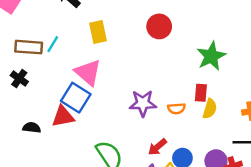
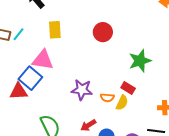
pink triangle: (88, 72) -> (43, 60), turned -40
red rectangle: (201, 93) -> (128, 88), turned -72
yellow semicircle: (210, 109) -> (122, 103), moved

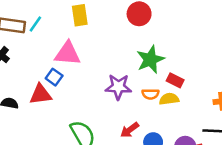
green star: (140, 61) -> (150, 59), moved
blue square: (30, 78) -> (54, 77), size x0.6
yellow semicircle: (122, 103) -> (169, 99), turned -119

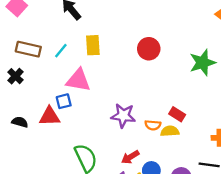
cyan line: (35, 24) -> (61, 51), moved
green star: (150, 59) -> (203, 63), moved
blue square: (54, 77) -> (64, 101), turned 35

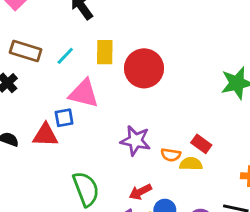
red circle: (149, 49) -> (144, 68), moved, size x1.4

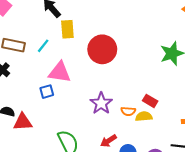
yellow rectangle: (105, 52) -> (67, 29), moved
red triangle: (45, 135) -> (23, 122), moved
purple star: (135, 141) -> (101, 103), turned 30

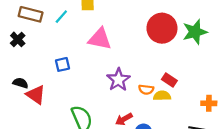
red circle: (102, 49) -> (162, 28), moved
pink triangle: (60, 72) -> (100, 39), moved
red triangle: (23, 122) -> (36, 95), turned 36

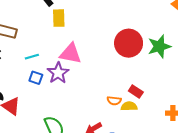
cyan line: (61, 17) -> (32, 57), moved, turned 32
blue square: (63, 64) -> (36, 78), turned 32
purple star: (118, 80) -> (58, 73), moved

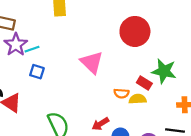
green star: (159, 46) -> (164, 71), moved, turned 30
pink triangle: (71, 53) -> (92, 62), moved, turned 35
purple star: (58, 73) -> (16, 45), moved

